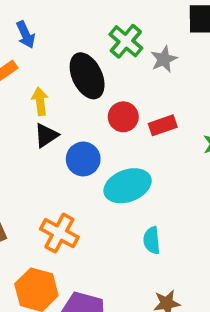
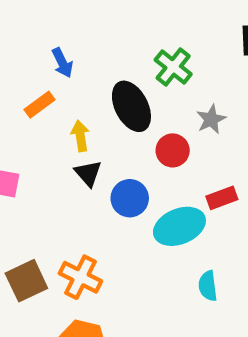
gray star: (164, 59) -> (211, 119), moved
red rectangle: (163, 125) -> (222, 198), moved
black triangle: (46, 135) -> (88, 173), turned -36
orange cross: (59, 233) -> (80, 277), moved

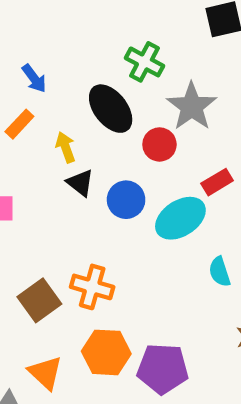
gray star: (211, 119) -> (192, 106), size x1.6

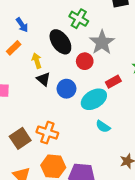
cyan semicircle: (220, 272) -> (103, 126), moved, turned -40

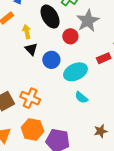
red rectangle: (113, 82) -> (104, 58), moved

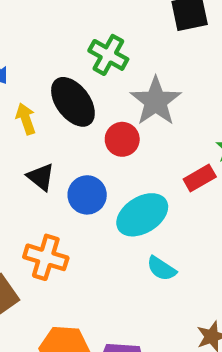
yellow arrow: (27, 32) -> (26, 119), moved
orange cross: (30, 98) -> (46, 257), moved

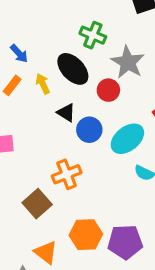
black triangle: (41, 177) -> (66, 113), moved
orange cross: (46, 257) -> (67, 174), turned -32

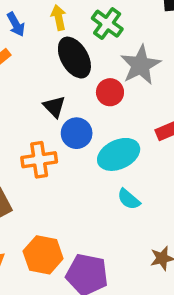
yellow arrow: (43, 84) -> (59, 18), moved
orange cross: (67, 174) -> (39, 160), moved

